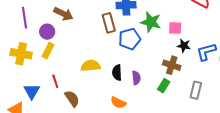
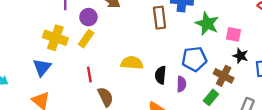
blue pentagon: (130, 39) -> (194, 59), moved
blue triangle: (32, 91) -> (42, 67), moved

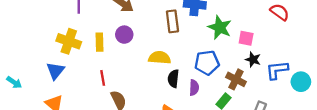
purple circle: (88, 17) -> (124, 35), moved
yellow rectangle: (86, 39) -> (99, 42), turned -36
yellow semicircle: (132, 63) -> (160, 58), moved

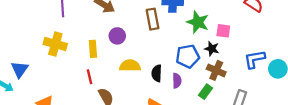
purple circle: (124, 35) -> (117, 36), moved
yellow rectangle: (99, 42) -> (93, 49), moved
yellow semicircle: (160, 58) -> (130, 66), moved
black star: (253, 60) -> (212, 49), moved
blue triangle: (55, 71) -> (20, 69), moved

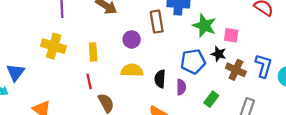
purple circle: (117, 36) -> (132, 39), moved
blue L-shape: (255, 59) -> (264, 66), turned 115
brown cross: (216, 70) -> (236, 70), moved

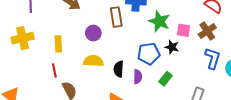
yellow cross: (54, 46) -> (23, 38), turned -30
brown cross: (236, 70) -> (207, 31), moved, turned 30
green rectangle: (211, 99) -> (165, 79), moved

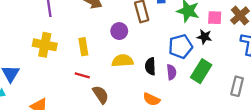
yellow cross: (23, 38) -> (45, 45), turned 30
red line: (54, 70) -> (82, 75), turned -56
green rectangle: (165, 79) -> (201, 71), size x1.5

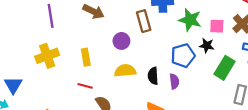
yellow cross: (45, 45) -> (47, 56), turned -30
green rectangle: (201, 71) -> (224, 68), moved

